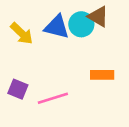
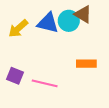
yellow arrow: (22, 33) -> (18, 28), turned 95
pink line: (53, 98) -> (45, 83), turned 30

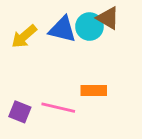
orange rectangle: (86, 64) -> (94, 90), moved
purple square: (15, 76) -> (20, 112), moved

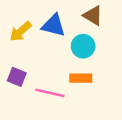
cyan circle: (89, 27) -> (83, 46), moved
purple square: (20, 112) -> (17, 77), moved

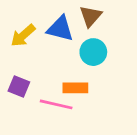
brown triangle: (93, 16) -> (91, 16), moved, turned 40
orange rectangle: (81, 78) -> (75, 88), moved

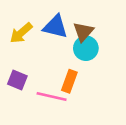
brown triangle: (91, 16) -> (83, 32), moved
orange rectangle: (75, 88) -> (69, 81), turned -70

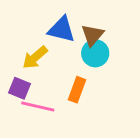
yellow arrow: (21, 33) -> (35, 57), moved
pink line: (52, 96) -> (38, 107), moved

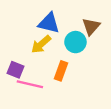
brown triangle: (92, 35) -> (91, 26), moved
yellow arrow: (35, 57) -> (41, 44), moved

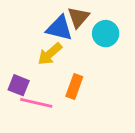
brown triangle: (91, 26) -> (78, 17), moved
cyan circle: (75, 42) -> (106, 34), moved

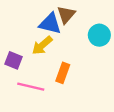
cyan circle: (106, 34) -> (99, 35), moved
purple square: (19, 85) -> (14, 60), moved

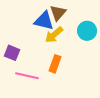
yellow arrow: (42, 45) -> (54, 35), moved

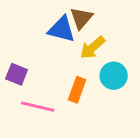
cyan circle: (87, 31) -> (114, 76), moved
yellow arrow: (54, 35) -> (93, 48), moved

